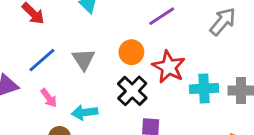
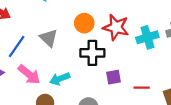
black cross: (132, 91) -> (92, 53), turned -30
pink arrow: (49, 98) -> (29, 74), size x1.5

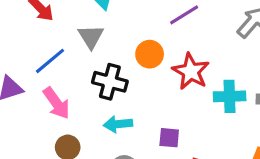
gray triangle: (49, 38) -> (91, 37), moved
black cross: (92, 53) -> (110, 82), moved
cyan arrow: (60, 79) -> (118, 124), moved

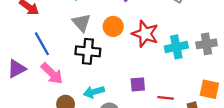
gray triangle: (91, 37) -> (81, 23), moved
blue line: (50, 61) -> (42, 44), turned -70
cyan arrow: (118, 124) -> (94, 92), moved

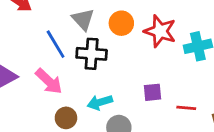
blue line: (42, 44) -> (56, 44), moved

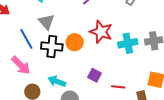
orange circle: (121, 23) -> (75, 42), moved
purple square: (153, 92) -> (94, 75), turned 32
cyan arrow: (100, 102) -> (57, 81), turned 36

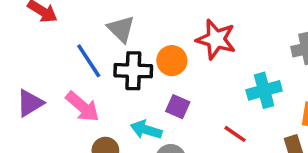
cyan cross: (128, 43) -> (264, 90), moved
purple square: (94, 75) -> (178, 107), moved
red line: (118, 87) -> (235, 134), moved, turned 32

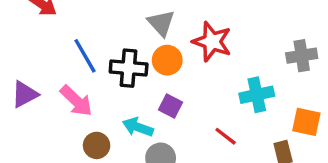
gray triangle: (121, 29) -> (161, 23), moved

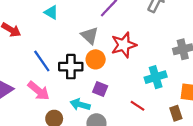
red star: (212, 42) -> (124, 45), turned -30

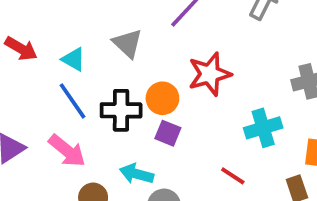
cyan triangle: (51, 12) -> (74, 59), moved
gray triangle: (90, 36) -> (128, 43), moved
purple square: (100, 89) -> (168, 133), moved

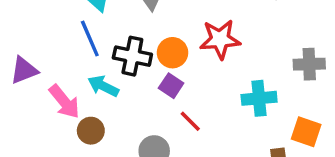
pink arrow: (67, 151) -> (64, 102), moved
cyan arrow: (137, 174) -> (103, 86), moved
red line: (233, 176) -> (190, 121), moved

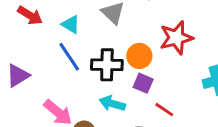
purple triangle: (24, 70) -> (18, 76), moved
cyan arrow: (103, 86) -> (112, 104), moved

